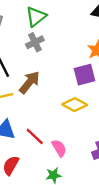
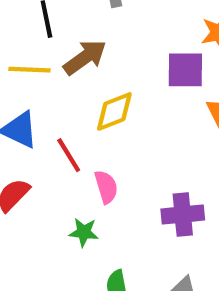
yellow diamond: (75, 105) -> (114, 111), moved, turned -65

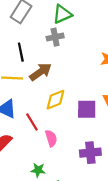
purple square: (185, 70) -> (87, 109), moved
green star: (84, 232) -> (38, 170), moved

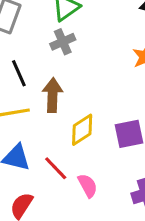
brown arrow: (40, 72) -> (53, 95), turned -40

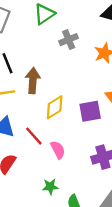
gray cross: (63, 42) -> (69, 40), moved

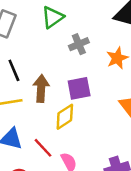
purple square: (90, 111) -> (79, 88), moved

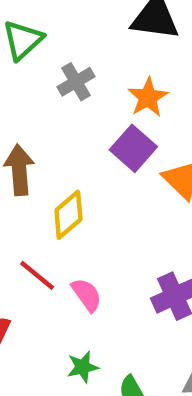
purple square: (79, 88) -> (133, 148), moved, turned -30

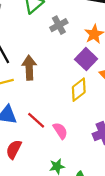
yellow diamond: (68, 215) -> (79, 90), moved

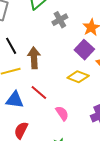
yellow diamond: (79, 90) -> (78, 77), turned 60
red line: (36, 120) -> (39, 92), moved

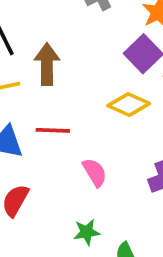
red line: (39, 92) -> (53, 130), turned -42

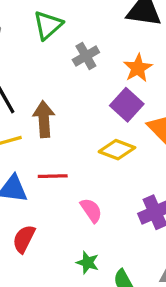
green star: (87, 232) -> (88, 263), turned 30

